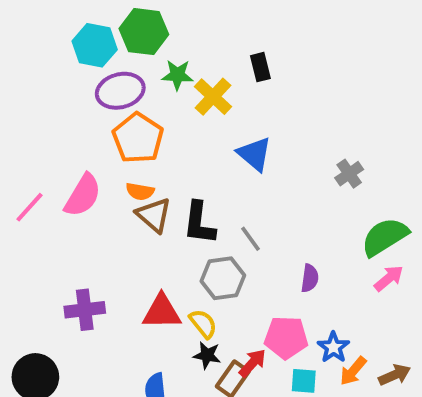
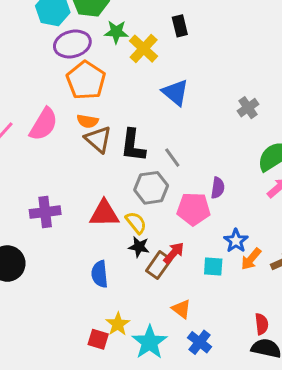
pink pentagon: (286, 337) -> (193, 209), moved

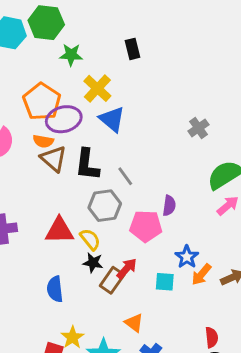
purple ellipse: (72, 44) -> (64, 119), moved
yellow cross: (144, 49) -> (97, 88), moved
blue triangle: (175, 92) -> (112, 119), moved

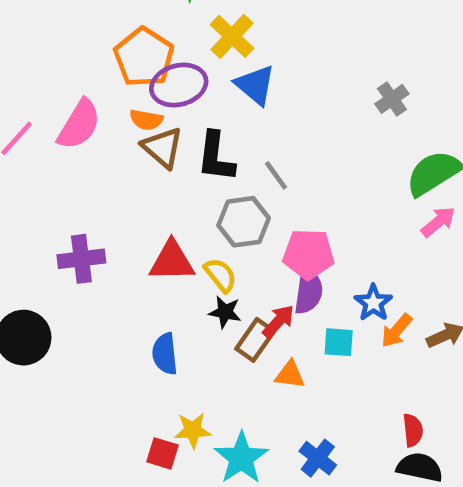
purple semicircle: (169, 206) -> (308, 291), moved, size x1.4
orange triangle: (134, 323) -> (290, 375), moved, turned -30
yellow star: (73, 337) -> (193, 430), turned 30

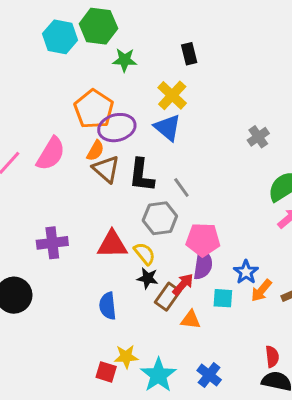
yellow cross: (232, 36) -> (172, 95), moved
orange semicircle: (146, 120) -> (95, 151), turned -70

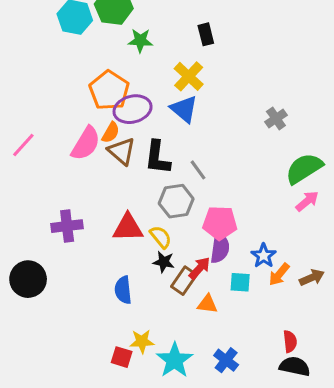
pink semicircle: (51, 154) -> (86, 143), moved

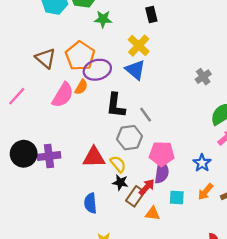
brown triangle: (122, 151) -> (46, 58), moved
blue star: (263, 256) -> (202, 163), moved
black circle: (28, 279) -> (24, 154), moved

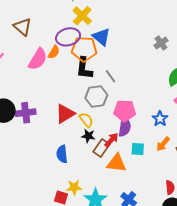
yellow cross: (139, 46) -> (82, 16), moved
orange pentagon: (80, 56) -> (84, 49), moved, turned -30
red triangle: (94, 157) -> (65, 114), turned -30
orange triangle: (153, 214) -> (117, 163), size x1.5

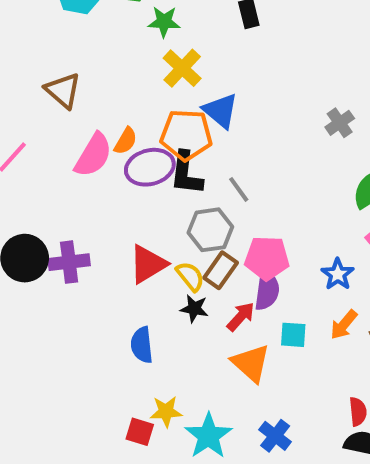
purple ellipse: (68, 37) -> (150, 167), moved
brown rectangle: (101, 148) -> (221, 270), moved
orange triangle: (117, 163) -> (251, 363), turned 35

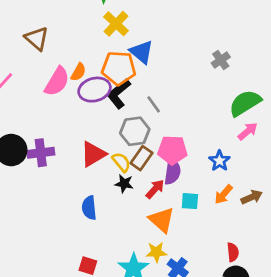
black L-shape: (186, 173) -> (119, 94), turned 44
yellow star: (166, 412) -> (156, 252), moved

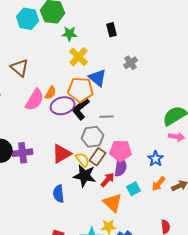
gray cross: (221, 60) -> (131, 63), moved
gray line: (154, 104) -> (107, 117), turned -56
pink arrow: (248, 131) -> (177, 137), turned 49
black star: (124, 184) -> (85, 176), size x1.6
cyan square: (190, 201) -> (134, 189), turned -32

